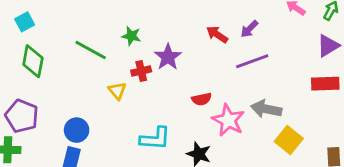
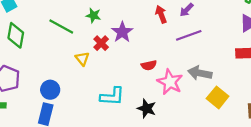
red arrow: (217, 35) -> (161, 14), turned 35
red cross: (141, 71) -> (101, 43), turned -32

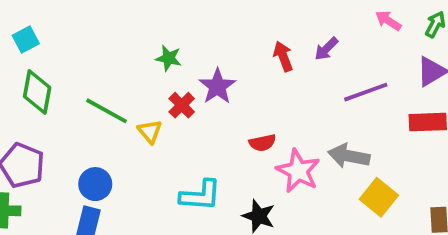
green line: (61, 26) -> (107, 111), moved
purple line: (189, 35) -> (366, 92), moved

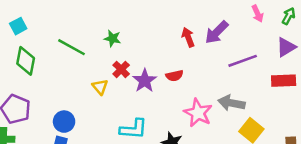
pink arrow: (388, 21) -> (258, 14), turned -147
purple arrow: (326, 49) -> (217, 32), size x1.5
purple star: (217, 86) -> (145, 81), moved
green line: (107, 111) -> (71, 47), moved
red semicircle: (262, 143) -> (174, 76), moved

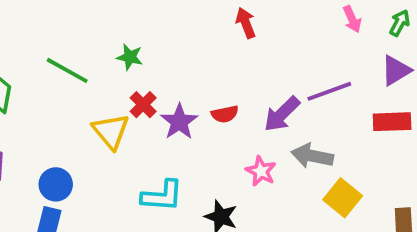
purple arrow: (217, 32) -> (282, 114), moved
red arrow: (188, 37) -> (246, 23), moved
yellow triangle: (100, 87) -> (111, 131), size x1.5
pink star: (198, 113) -> (261, 171), size x0.7

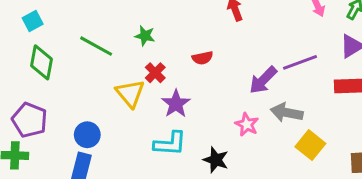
red semicircle: (225, 114) -> (202, 58), moved
purple star: (179, 122) -> (176, 104), moved

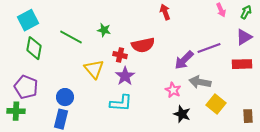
cyan square: (33, 21) -> (28, 20), size x1.5
red semicircle: (202, 58) -> (143, 45), size x1.6
red cross: (155, 73) -> (120, 55), moved, turned -32
black star: (216, 160) -> (182, 114), moved

